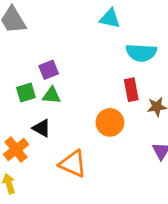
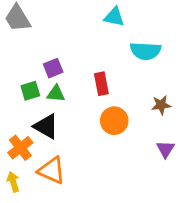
red rectangle: (131, 90) -> (101, 84), moved
black triangle: (42, 128) -> (46, 126), size x1.4
orange triangle: (73, 164) -> (52, 170), moved

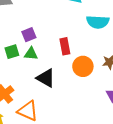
orange circle: (114, 121) -> (83, 66), moved
black triangle: (46, 126) -> (46, 78), moved

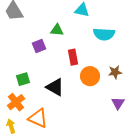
green square: (12, 52) -> (23, 79), moved
green triangle: (31, 54) -> (57, 30), moved

